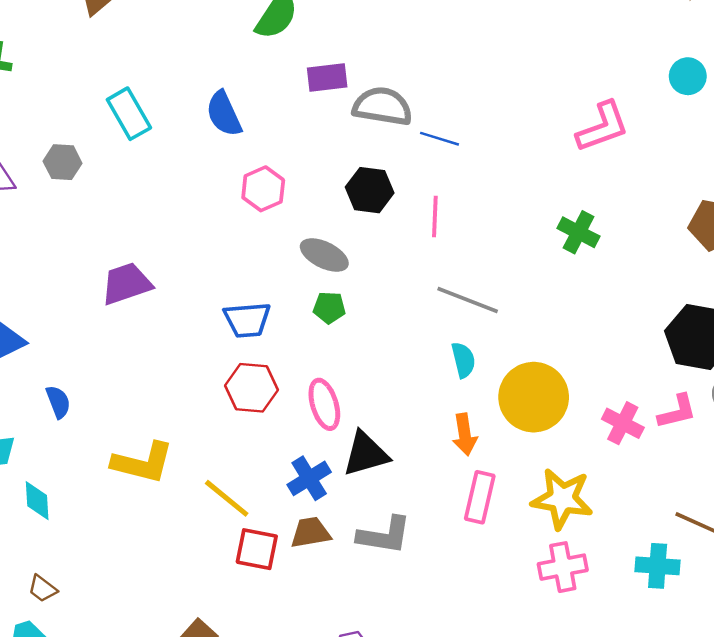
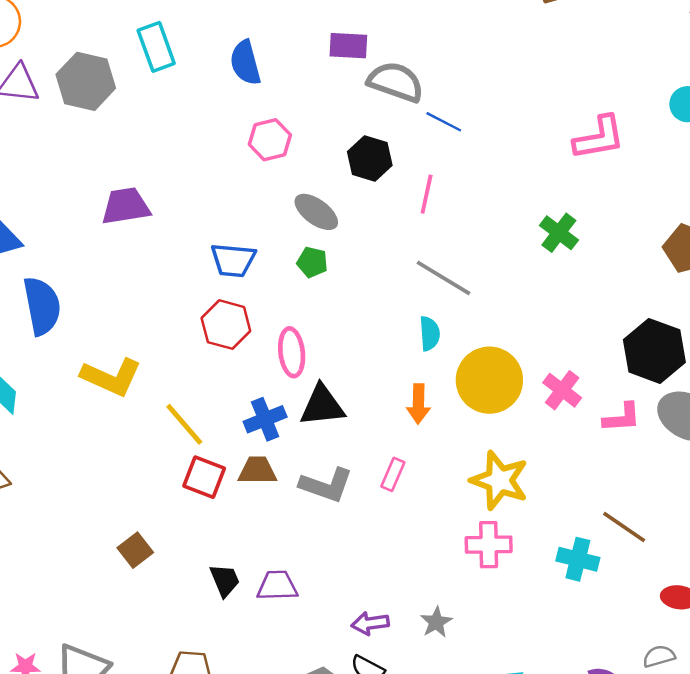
gray hexagon: (63, 162) -> (86, 81), size x1.6
blue semicircle: (58, 402) -> (42, 306), size x1.8
pink cross: (623, 423) -> (562, 390), moved
pink rectangle: (480, 497) -> (393, 474), moved, size x0.7

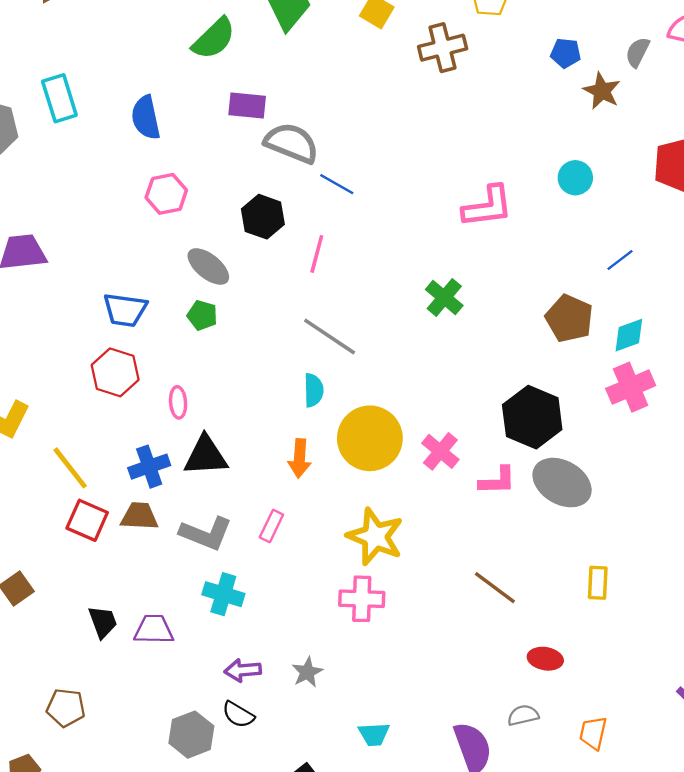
pink ellipse: (292, 352) -> (178, 402), size x0.7
cyan cross: (578, 559) -> (223, 594), moved

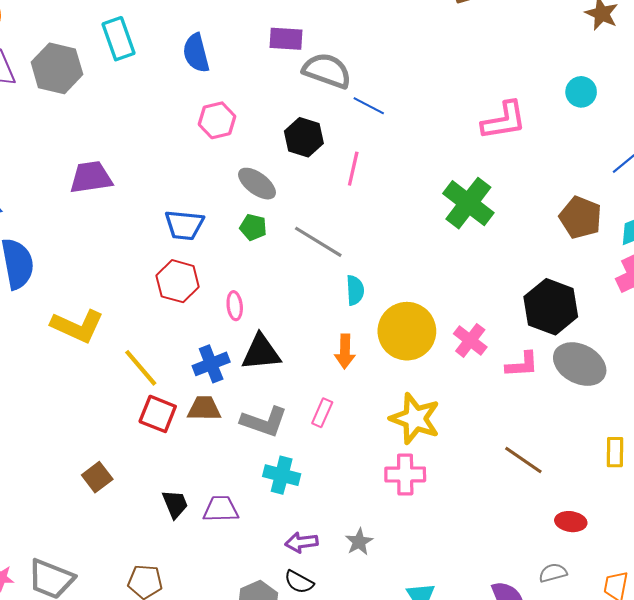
green cross: (444, 297) -> (468, 203), size x1.5
gray line: (330, 336) -> (318, 242), moved

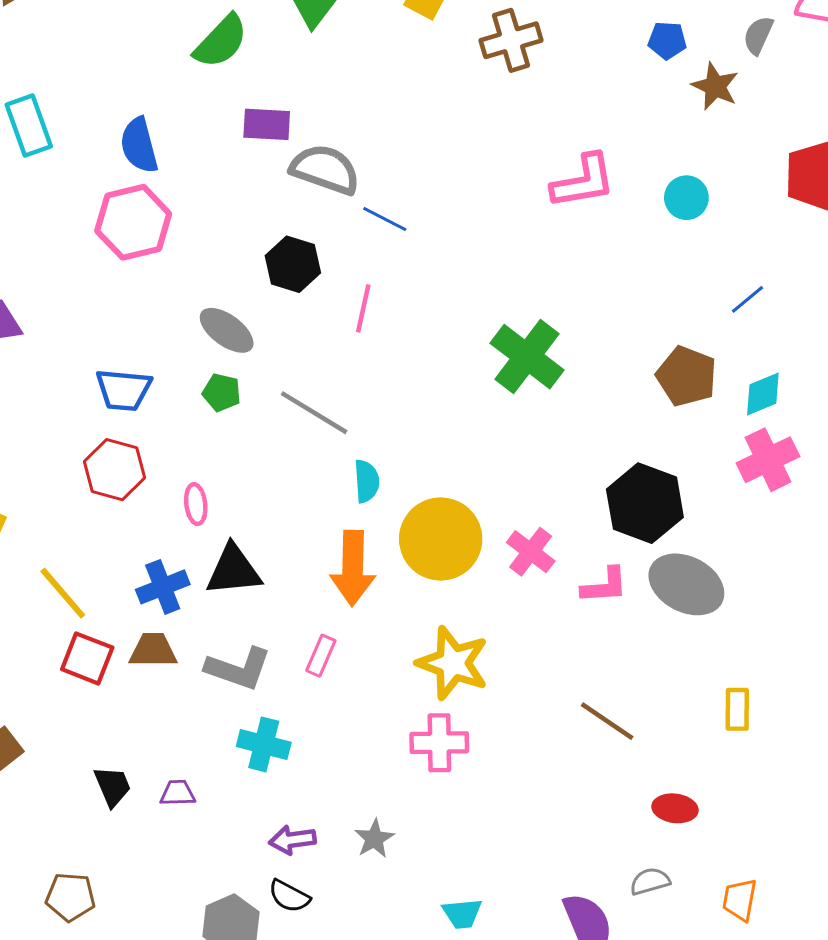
pink hexagon: (217, 120) -> (133, 222), moved, size x1.4
pink L-shape: (504, 121) -> (583, 181), moved
orange arrow: (345, 351) -> (353, 568), size x1.5
purple trapezoid: (221, 509) -> (178, 793), size x0.7

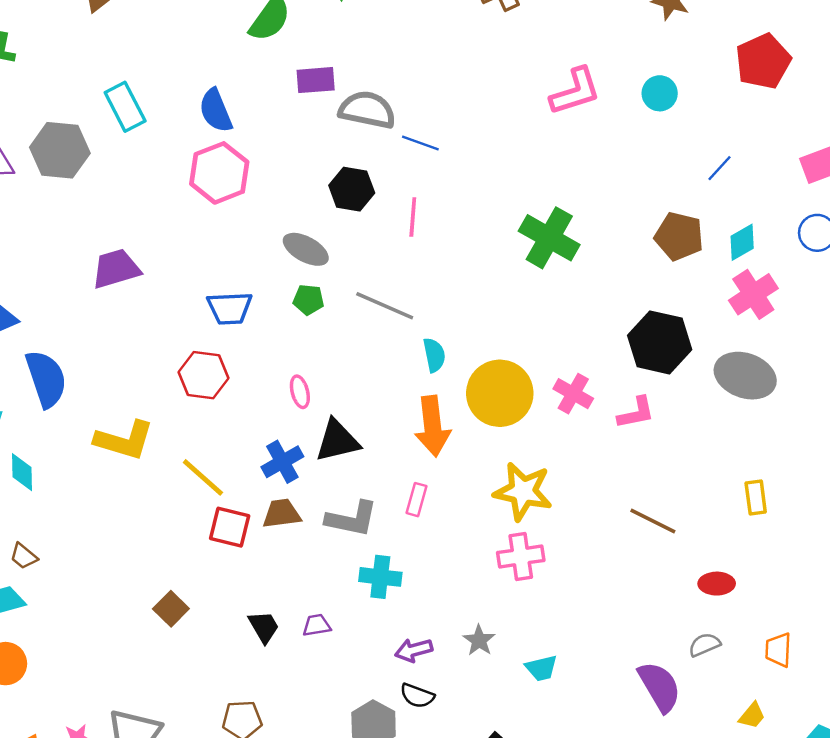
red hexagon: (114, 470) -> (204, 375), moved
gray ellipse: (686, 584) -> (745, 376), moved
cyan trapezoid: (462, 914) -> (541, 668), moved

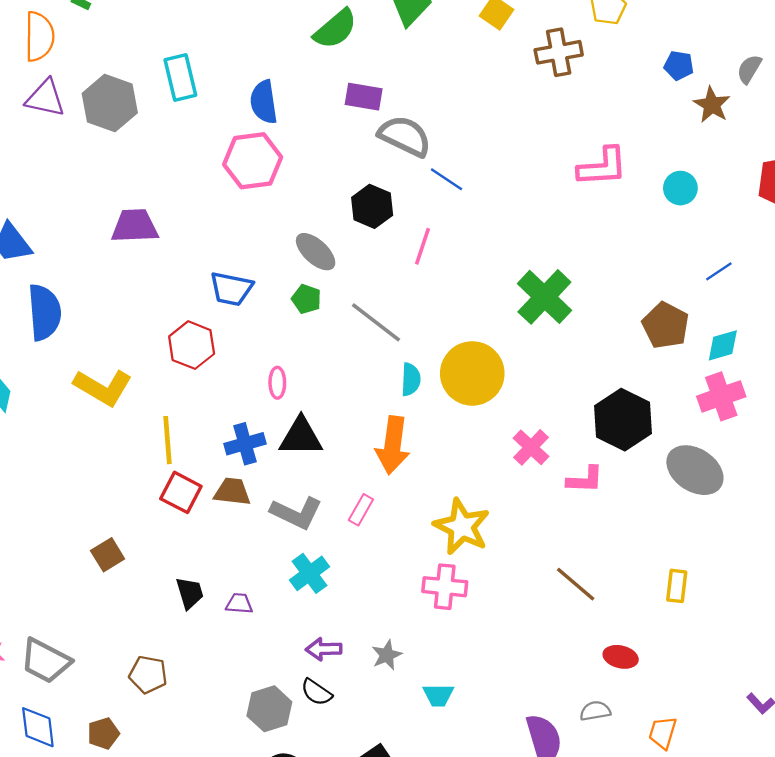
yellow circle: (500, 393) -> (472, 373), moved
yellow line: (203, 477) -> (168, 440), turned 30
cyan cross: (380, 577) -> (309, 573), turned 33

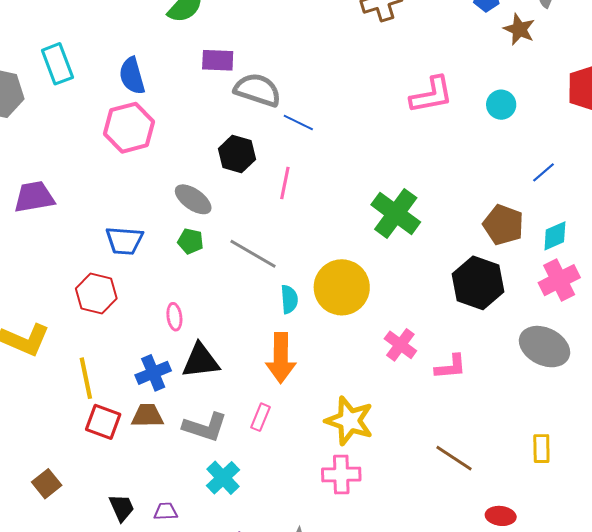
black hexagon: (623, 420) -> (478, 283), moved

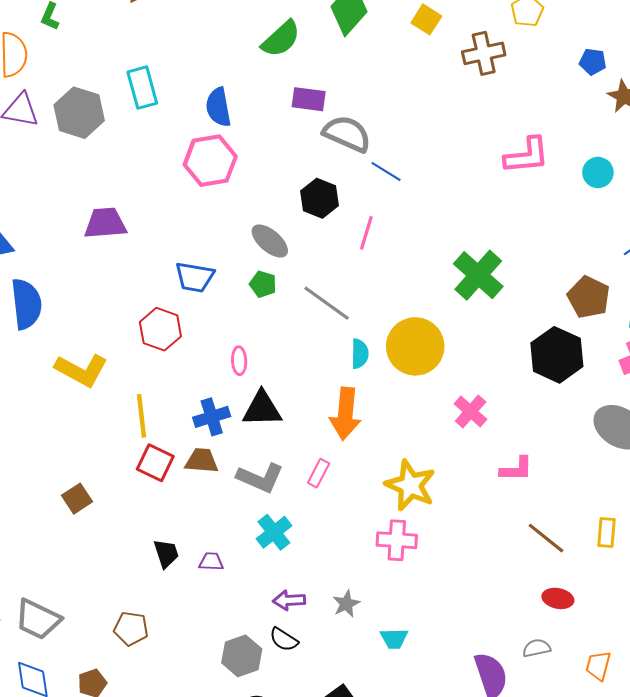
pink L-shape: (451, 367) -> (516, 469), moved
brown line: (454, 458) -> (546, 538), moved
brown square: (47, 484) -> (77, 499), moved

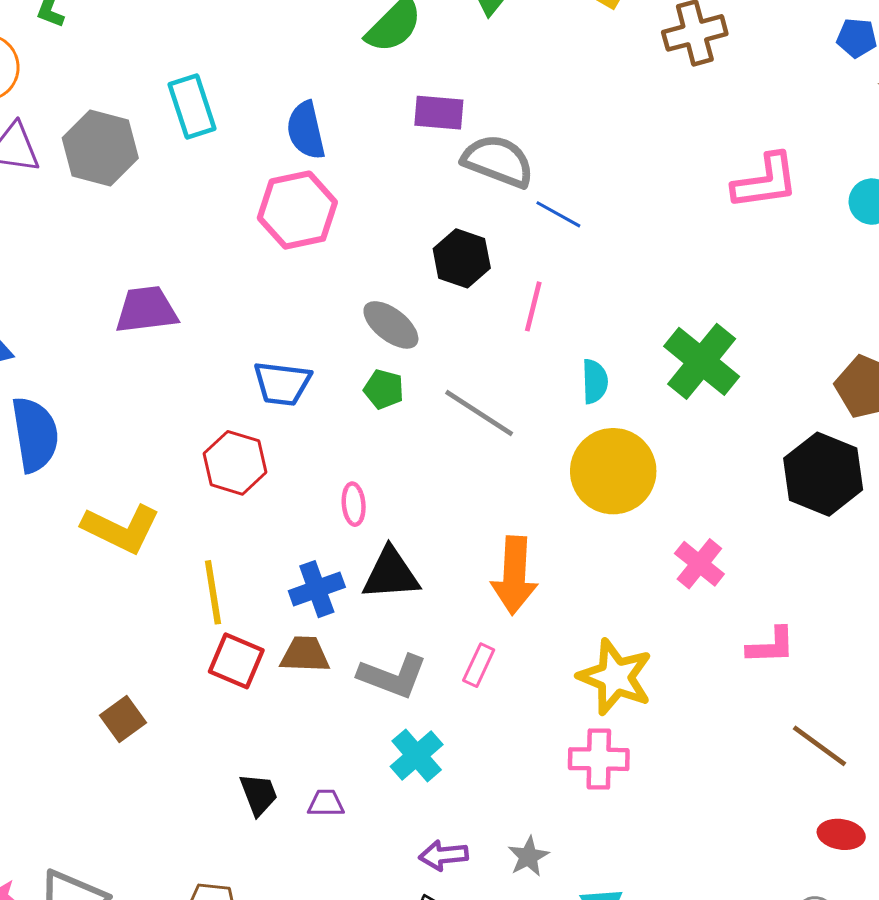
cyan semicircle: (360, 354) -> (595, 381), moved

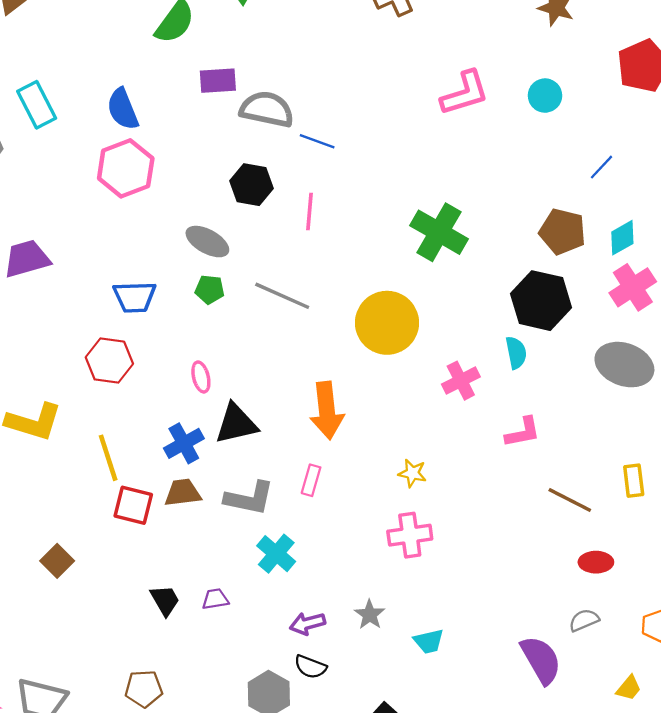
cyan semicircle: (595, 381) -> (516, 353), moved
pink cross: (699, 564) -> (461, 381), turned 33
yellow star: (615, 677) -> (412, 473), size x0.5

